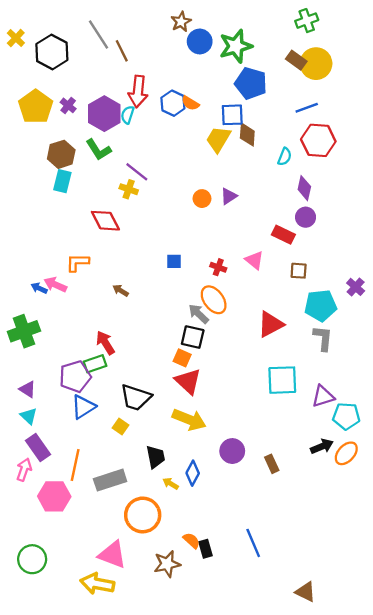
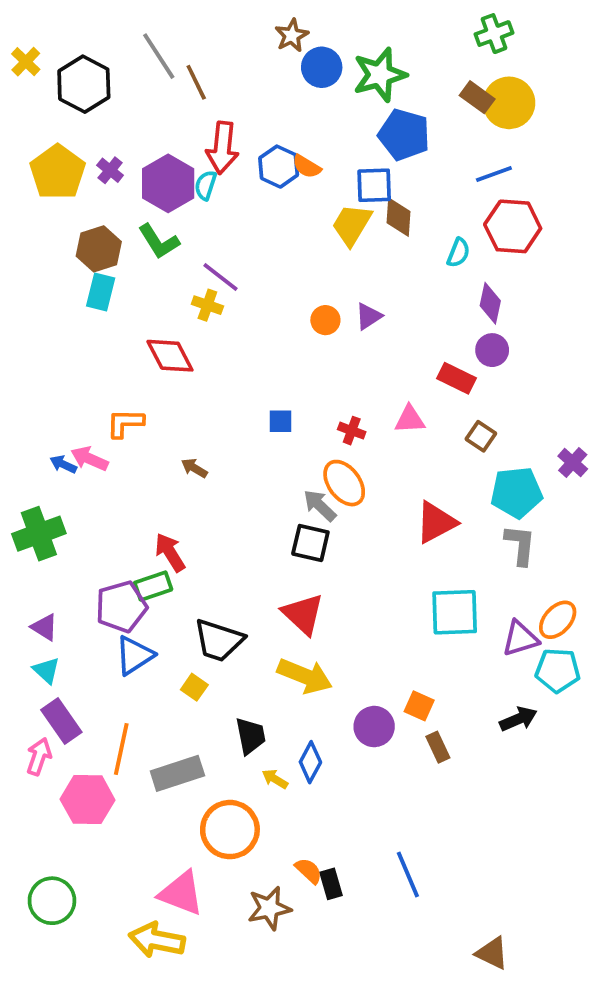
pink triangle: (254, 260) -> (410, 419), turned -42
brown square: (299, 271) -> (481, 436), turned 30
orange square: (182, 358) -> (419, 706), moved
orange ellipse: (346, 453) -> (558, 620), moved

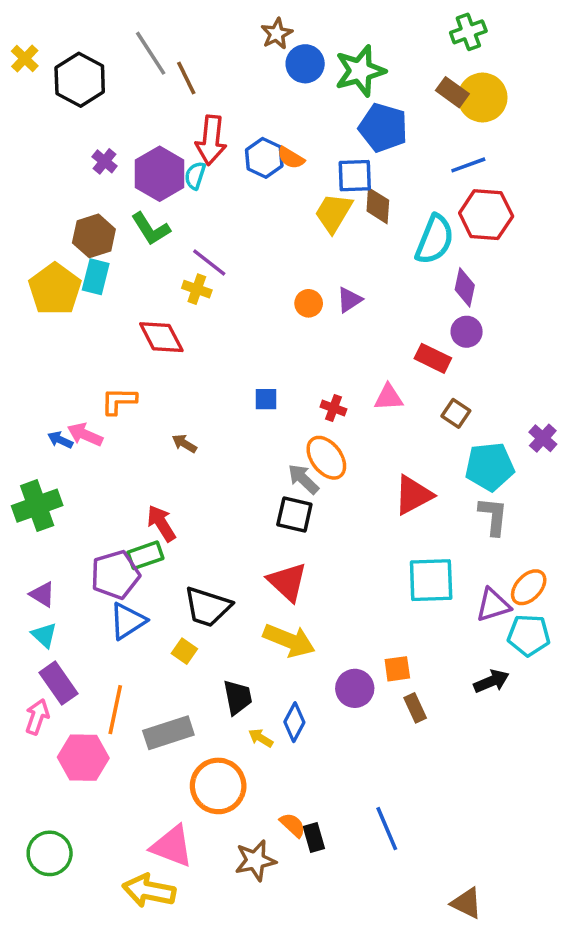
yellow pentagon: (58, 172) -> (55, 289), moved
cyan semicircle: (458, 253) -> (435, 239), size x1.8
orange square: (419, 706) -> (397, 669), turned -32

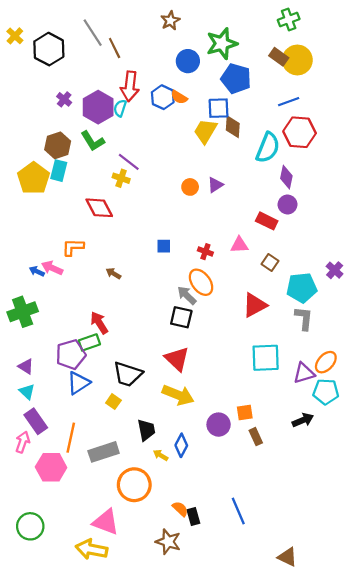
blue circle: (305, 64) -> (188, 61), moved
brown square: (456, 413) -> (270, 263), moved
brown star: (255, 860) -> (168, 542), moved, turned 30

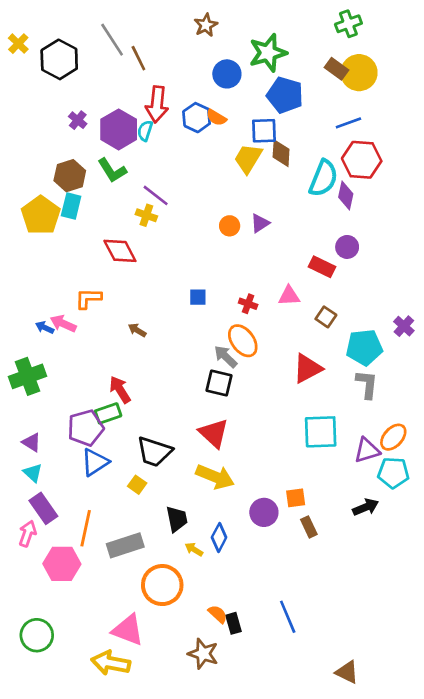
purple diamond: (286, 177) -> (346, 195), moved

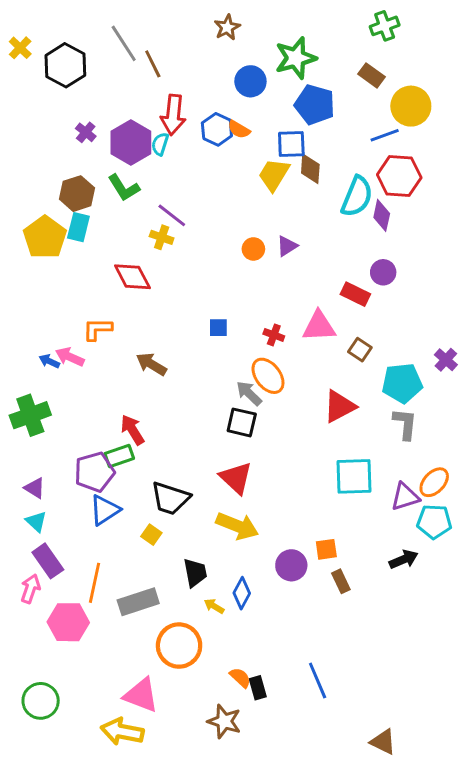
yellow circle: (359, 73) -> (411, 106), moved
pink triangle: (289, 296) -> (319, 326), size x1.4
brown arrow: (137, 330) -> (151, 364), size x1.5

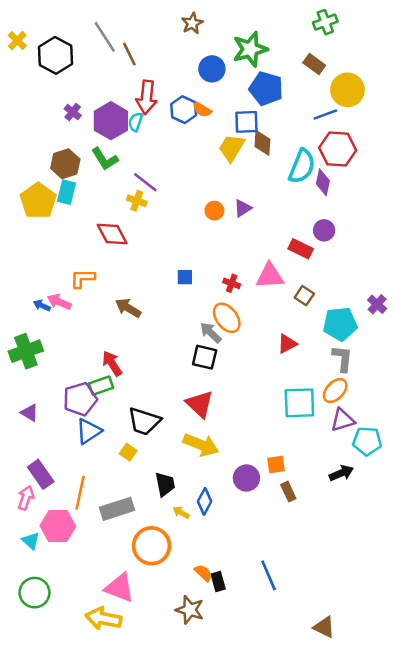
red triangle: (339, 406) -> (287, 344), size x0.7
orange ellipse: (434, 482) -> (335, 391), moved
cyan triangle: (36, 522) -> (31, 541), moved

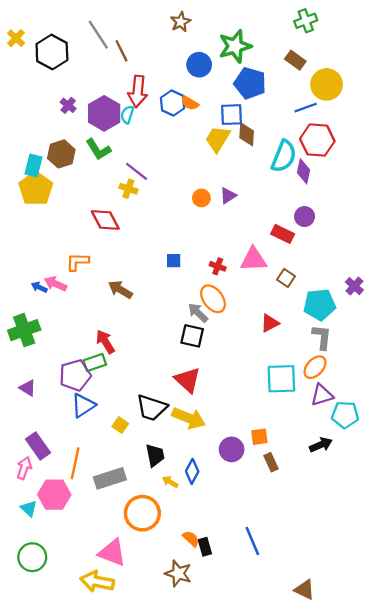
cyan rectangle: (67, 192) -> (33, 166), moved
black trapezoid: (144, 421) -> (152, 408), moved

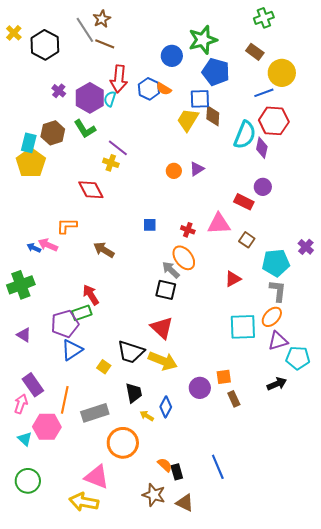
brown star: (181, 22) -> (102, 19), moved
brown line: (121, 51) -> (105, 44), turned -42
brown triangle: (305, 590) -> (185, 503), moved

